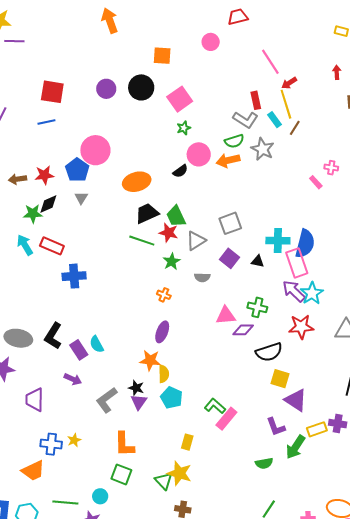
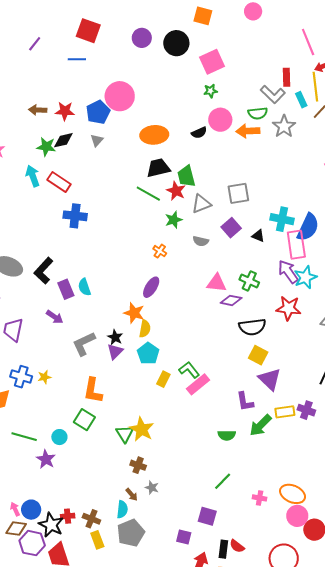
yellow rectangle: (187, 442) -> (163, 379), moved

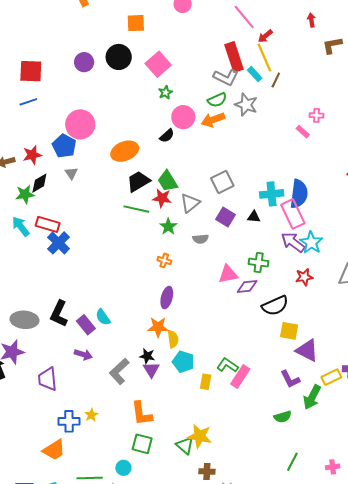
red rectangle: (286, 77) -> (234, 57), size x1.6
blue cross: (75, 216) -> (59, 243), moved, turned -35
red star: (289, 308) -> (304, 277), size x0.7

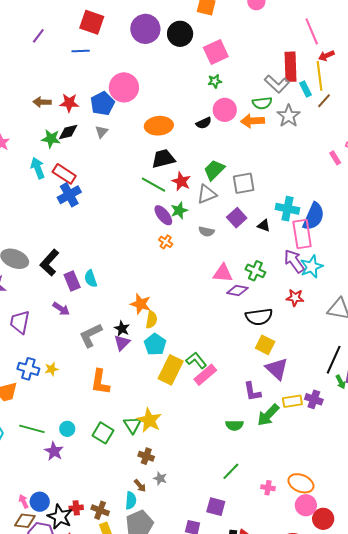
purple circle: (84, 62) -> (145, 29), size x1.5
green trapezoid: (168, 181) -> (214, 170), moved, turned 60
purple ellipse: (167, 298) -> (163, 215), moved, turned -70
yellow rectangle: (206, 382) -> (171, 370), size x1.8
green square: (142, 444) -> (103, 433), moved

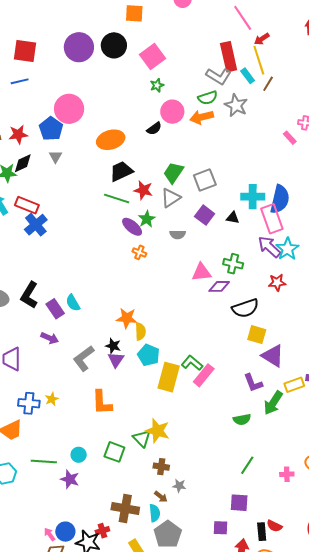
brown cross: (100, 510) -> (125, 508), moved, size x1.5

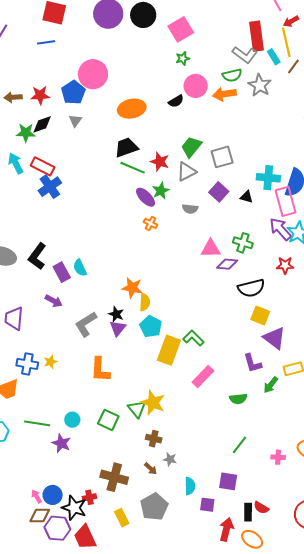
black trapezoid: (121, 171) -> (126, 147), moved
pink rectangle: (204, 375) -> (203, 376), moved
green arrow: (273, 403) -> (271, 385), size x0.7
cyan semicircle: (155, 513) -> (190, 486), moved

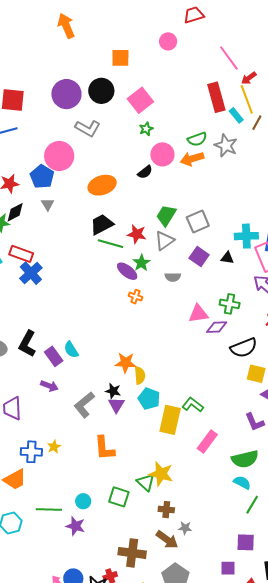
gray L-shape: (245, 55) -> (88, 128), moved
green semicircle: (238, 399) -> (245, 459), size x1.5
brown arrow: (151, 469) -> (167, 540), size x1.6
cyan semicircle: (190, 486) -> (242, 482), moved, turned -54

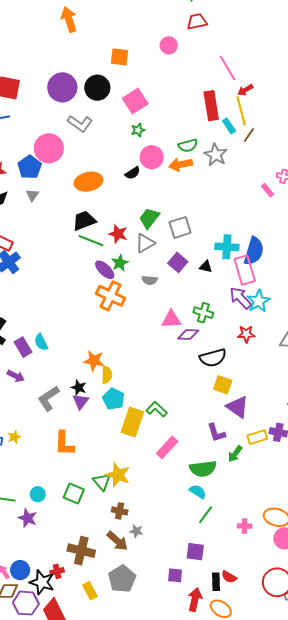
orange cross: (135, 297) -> (110, 296), size x2.0

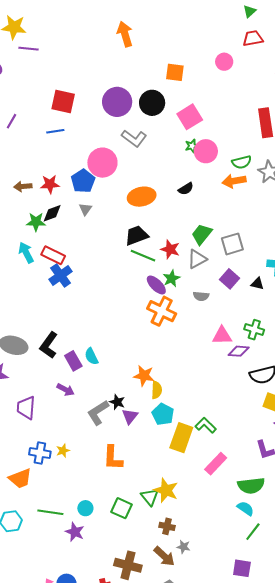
pink circle: (152, 157) -> (206, 151), moved
black star: (79, 388) -> (117, 402), moved

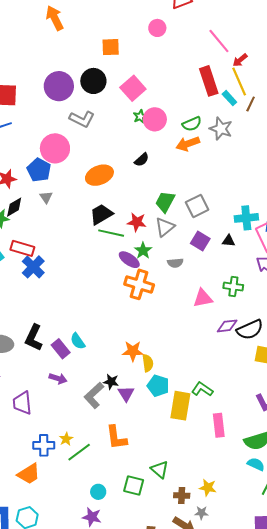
purple diamond: (239, 351) -> (227, 326), moved
pink rectangle: (216, 464) -> (219, 425), turned -40
yellow star: (166, 490) -> (208, 488), moved, size x0.7
green line: (50, 512) -> (79, 452), moved, turned -35

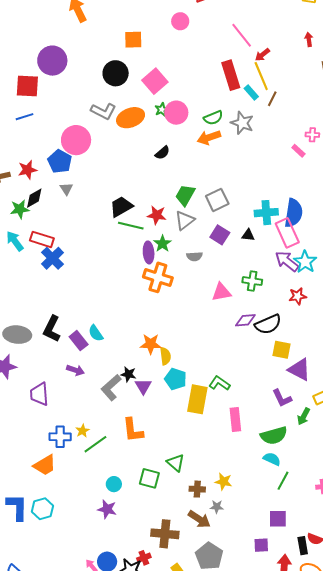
purple circle: (59, 86) -> (52, 61), moved
orange ellipse: (99, 175) -> (131, 118), moved
purple ellipse: (129, 260) -> (149, 252), turned 50

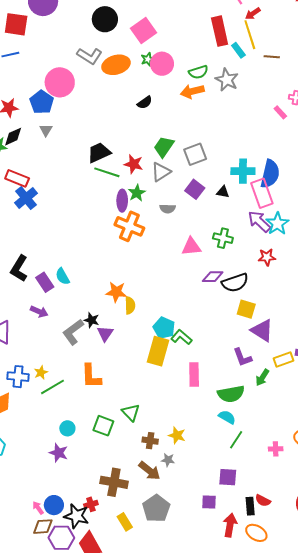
brown line: (272, 99) -> (272, 57), moved, turned 63
cyan pentagon: (176, 379) -> (164, 328), moved

